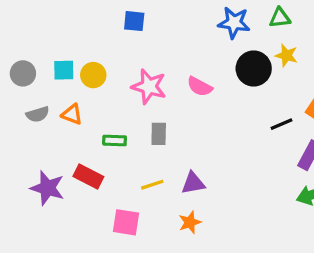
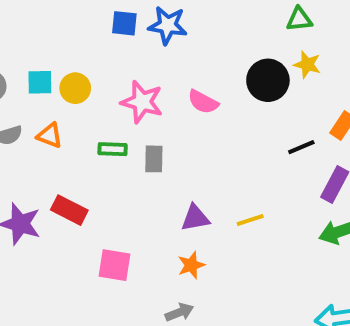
blue star: (234, 23) -> (168, 25), moved
green rectangle: (115, 141) -> (113, 149), moved
yellow line: (152, 185) -> (250, 220), moved

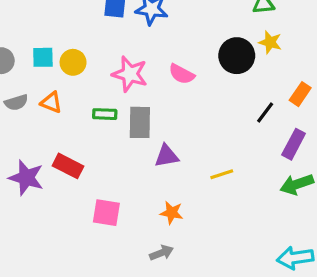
black line: (301, 147) -> (265, 112), turned -30
gray rectangle: (154, 159) -> (140, 122), size x1.4
purple triangle: (195, 218) -> (167, 156), moved
orange star: (191, 265) -> (172, 213), turned 30

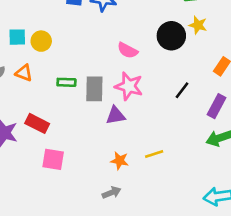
pink star: (130, 74) -> (129, 86), moved
black line: (265, 112) -> (182, 90), moved
yellow line: (222, 174) -> (154, 154), moved
pink square: (106, 213) -> (53, 159), moved

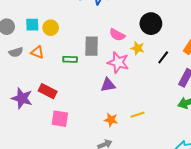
yellow star: (198, 25) -> (138, 48), moved
gray rectangle: (94, 89) -> (92, 46), moved
black line: (182, 90) -> (163, 57), moved

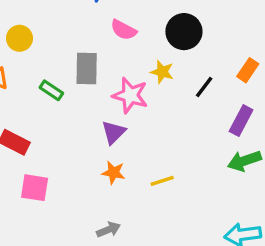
pink semicircle: (117, 35) -> (124, 30), moved
green rectangle: (70, 59) -> (51, 90), turned 32
purple triangle: (108, 85) -> (113, 132), turned -35
orange star: (111, 120) -> (113, 173), moved

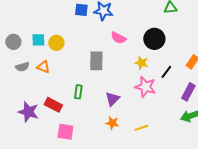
green rectangle: (51, 90) -> (78, 92), moved, turned 64
pink star: (130, 95) -> (145, 87), moved

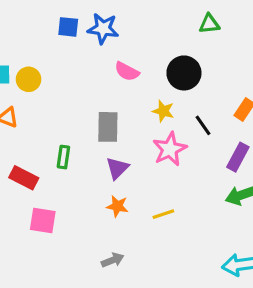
gray rectangle: (96, 61) -> (108, 127), moved
black line: (166, 72) -> (203, 125), turned -72
pink star: (145, 87) -> (170, 149), turned 30

